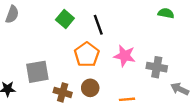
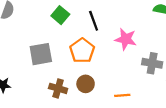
pink star: (125, 56) -> (126, 39), moved
gray square: (37, 72) -> (41, 54), moved

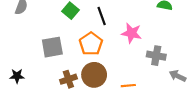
brown circle: (86, 84) -> (94, 75), size x1.5
brown cross: (58, 88) -> (68, 79), turned -35

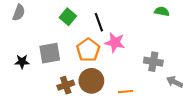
pink star: (132, 33) -> (115, 42), moved
black star: (17, 76) -> (22, 62), moved

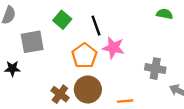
gray square: (50, 53) -> (32, 42), moved
brown cross: (66, 85) -> (60, 94), turned -35

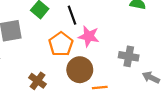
brown circle: (88, 89) -> (80, 70), moved

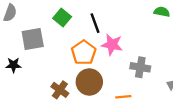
gray cross: (129, 56) -> (140, 67), moved
brown circle: (80, 70) -> (89, 82), moved

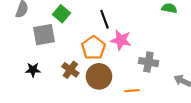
green square: (62, 17) -> (62, 14), moved
black star: (13, 65) -> (33, 70), moved
brown cross: (60, 90) -> (70, 70), moved

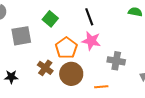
green square: (62, 14) -> (50, 19), moved
black line: (104, 19) -> (89, 17), moved
black star: (33, 70) -> (11, 77), moved

